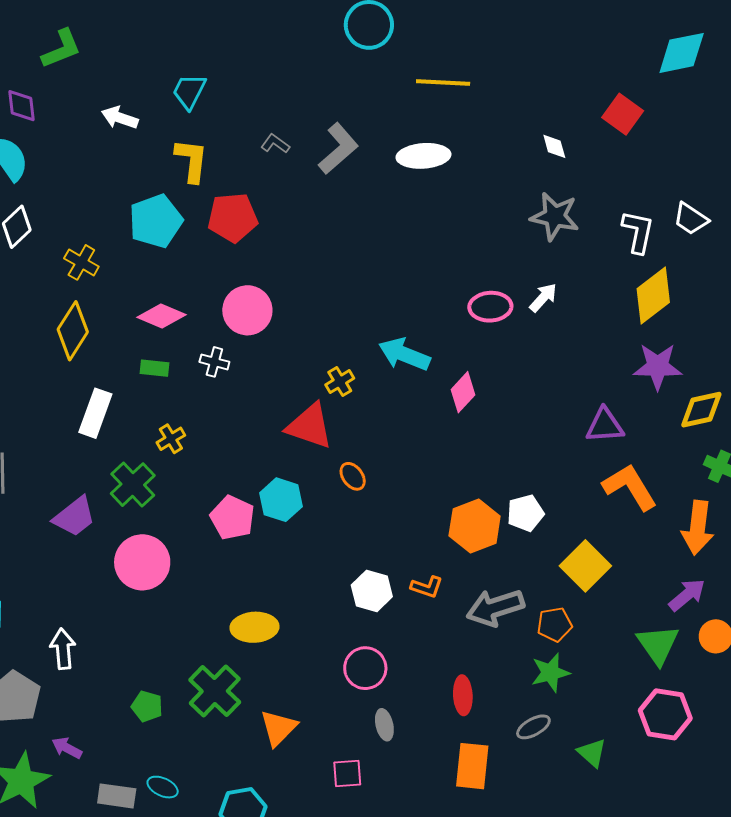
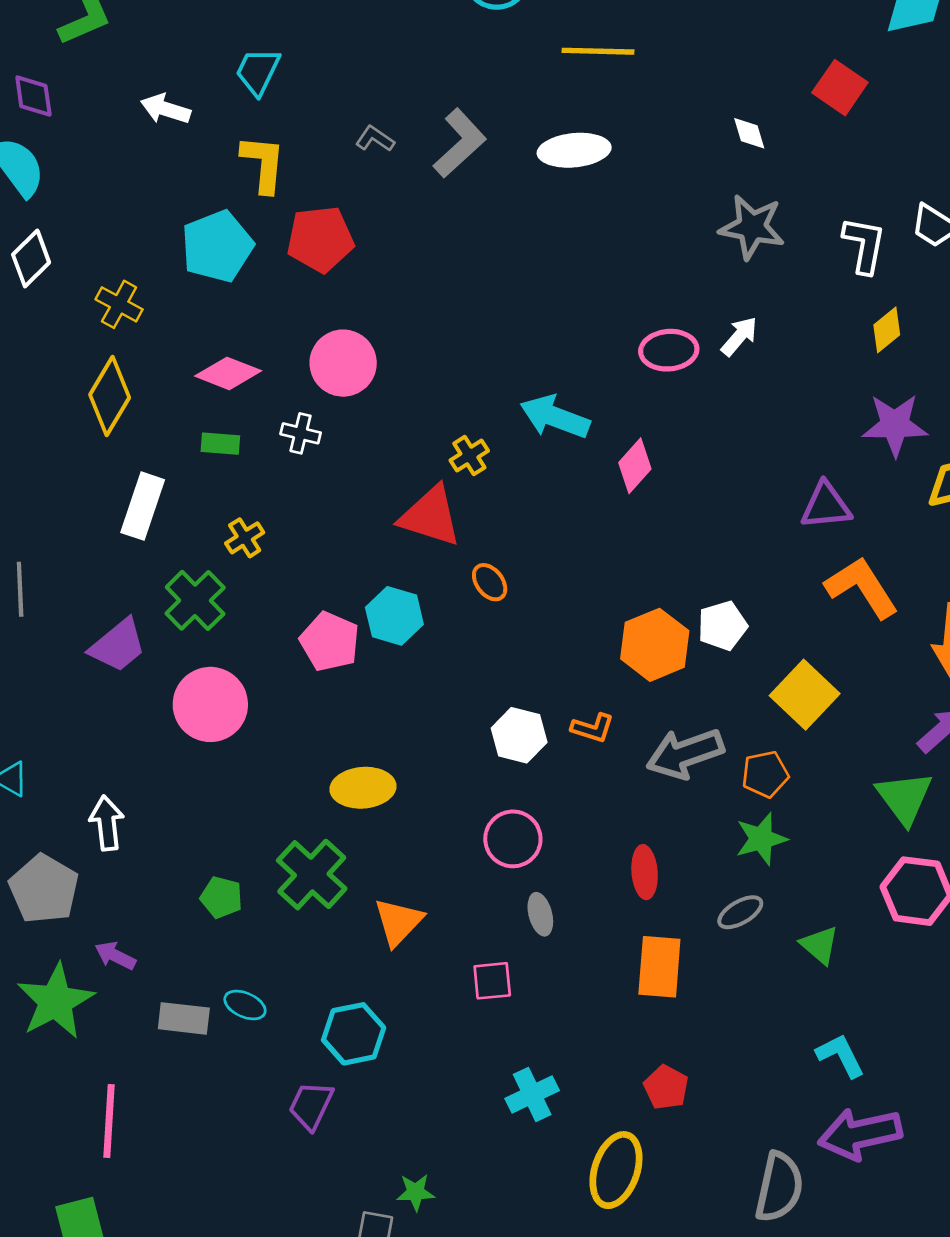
yellow diamond: (653, 296) -> (887, 330), size x0.6

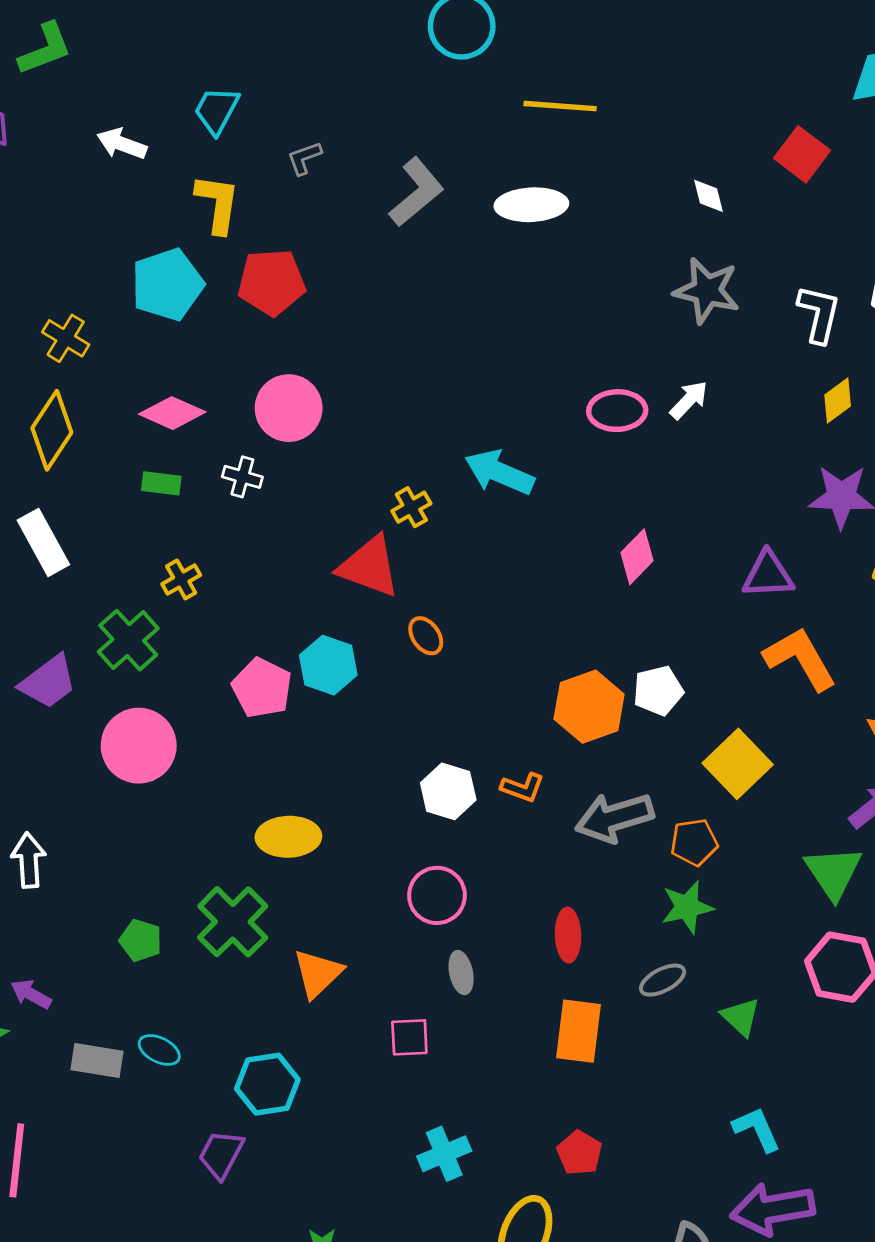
gray L-shape: (375, 139) -> (304, 158), moved, turned -57
pink diamond: (635, 466) -> (637, 557), moved
white rectangle: (143, 506) -> (43, 542), moved, turned -50

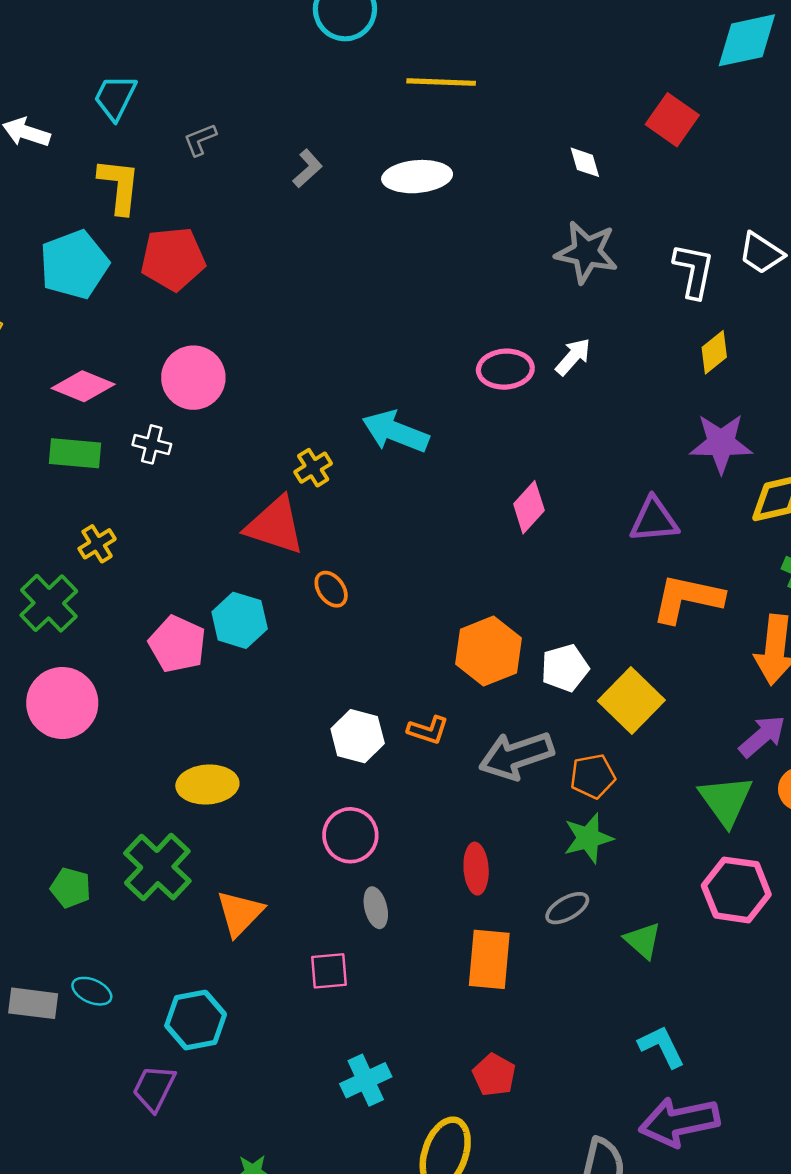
gray L-shape: (416, 192) -> (308, 168), size x0.6
green rectangle: (161, 483) -> (75, 453), size x1.4
orange L-shape: (800, 659) -> (687, 599), turned -46
white pentagon: (658, 691) -> (565, 668), moved

